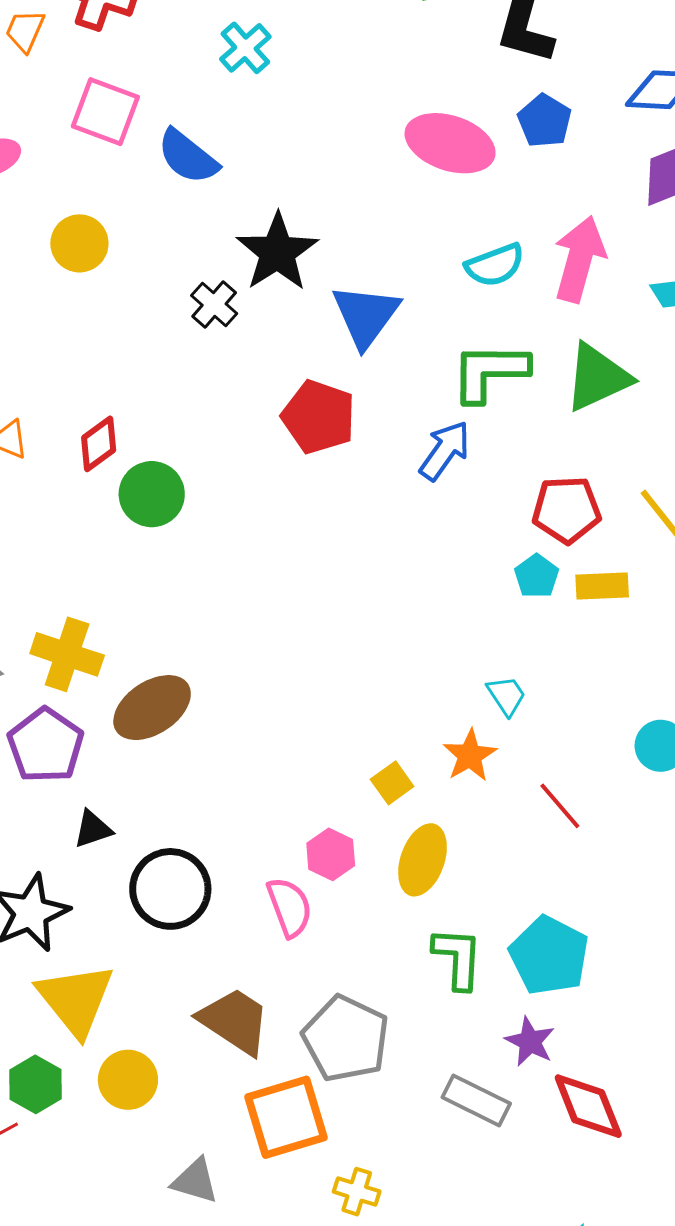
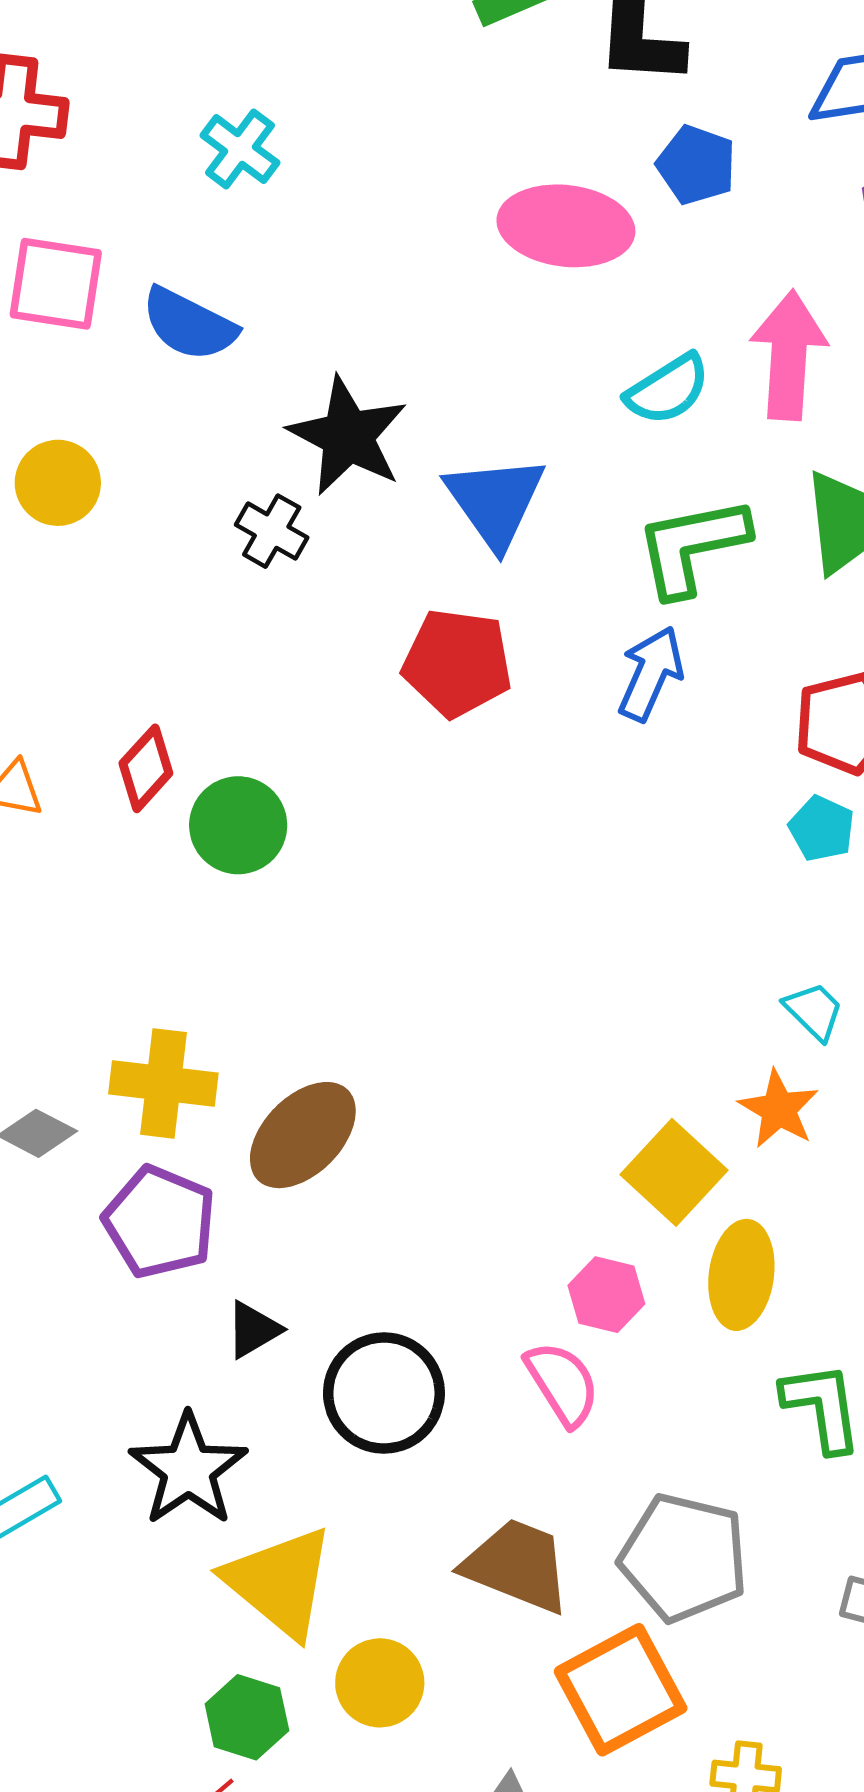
yellow square: (392, 783) -> (674, 1172), size x1.6

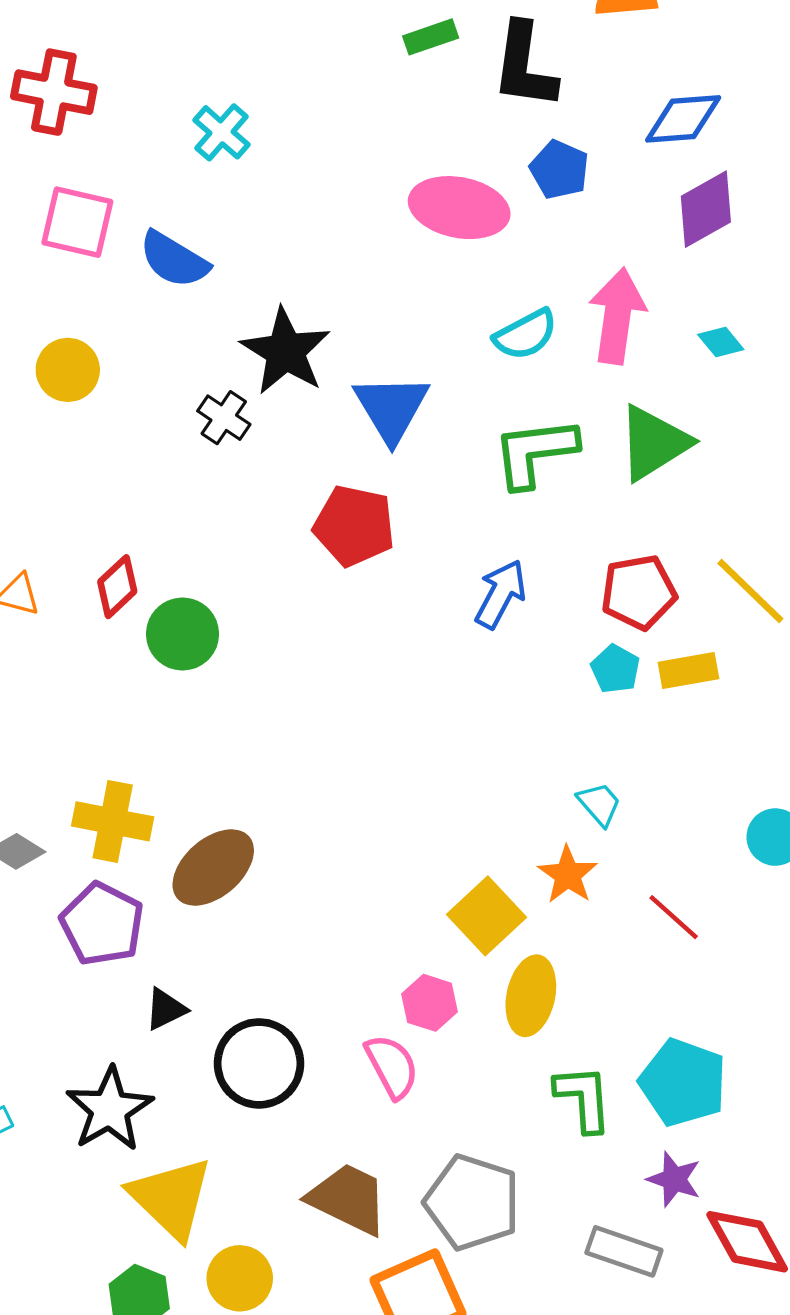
blue arrow: (651, 674) -> (501, 594), moved

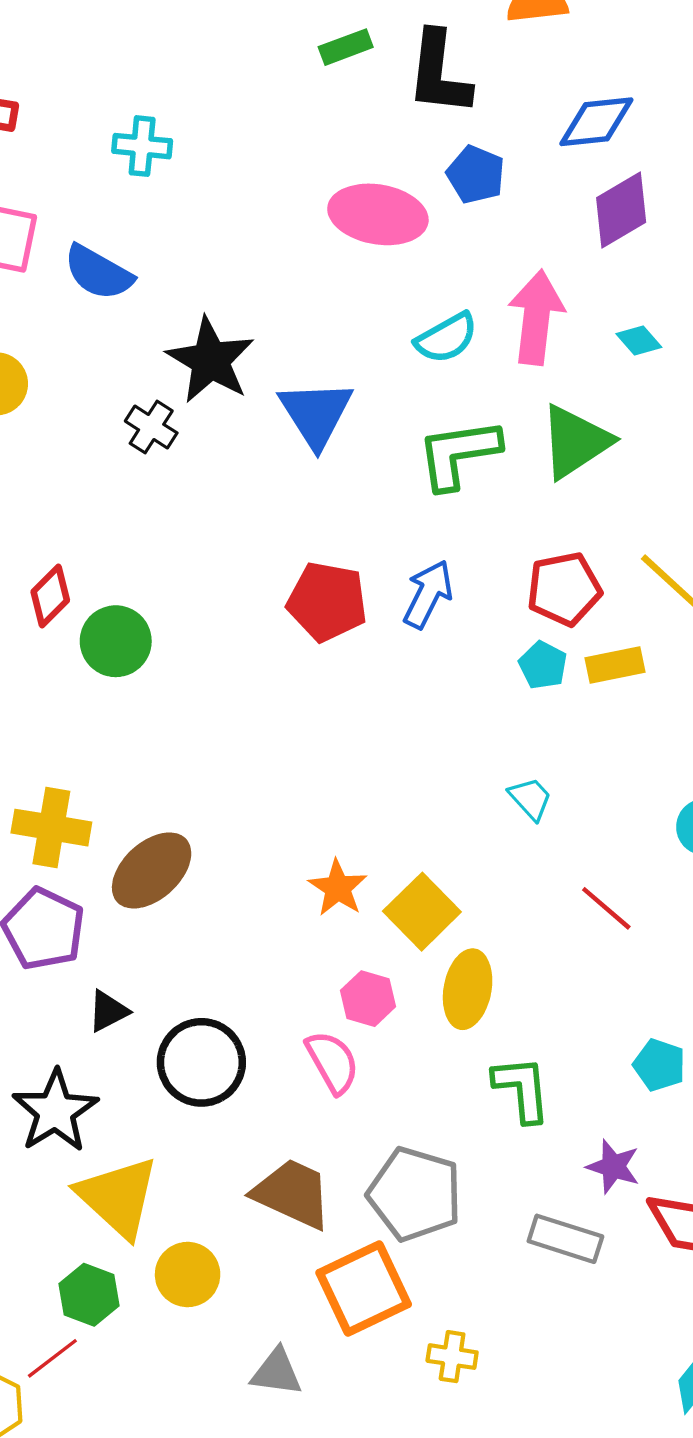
cyan cross: (222, 132) -> (142, 146), turned -34
red pentagon: (354, 526) -> (327, 602), moved
orange star: (568, 875) -> (338, 888), moved
cyan pentagon: (683, 1082) -> (659, 1065), moved, size x0.6

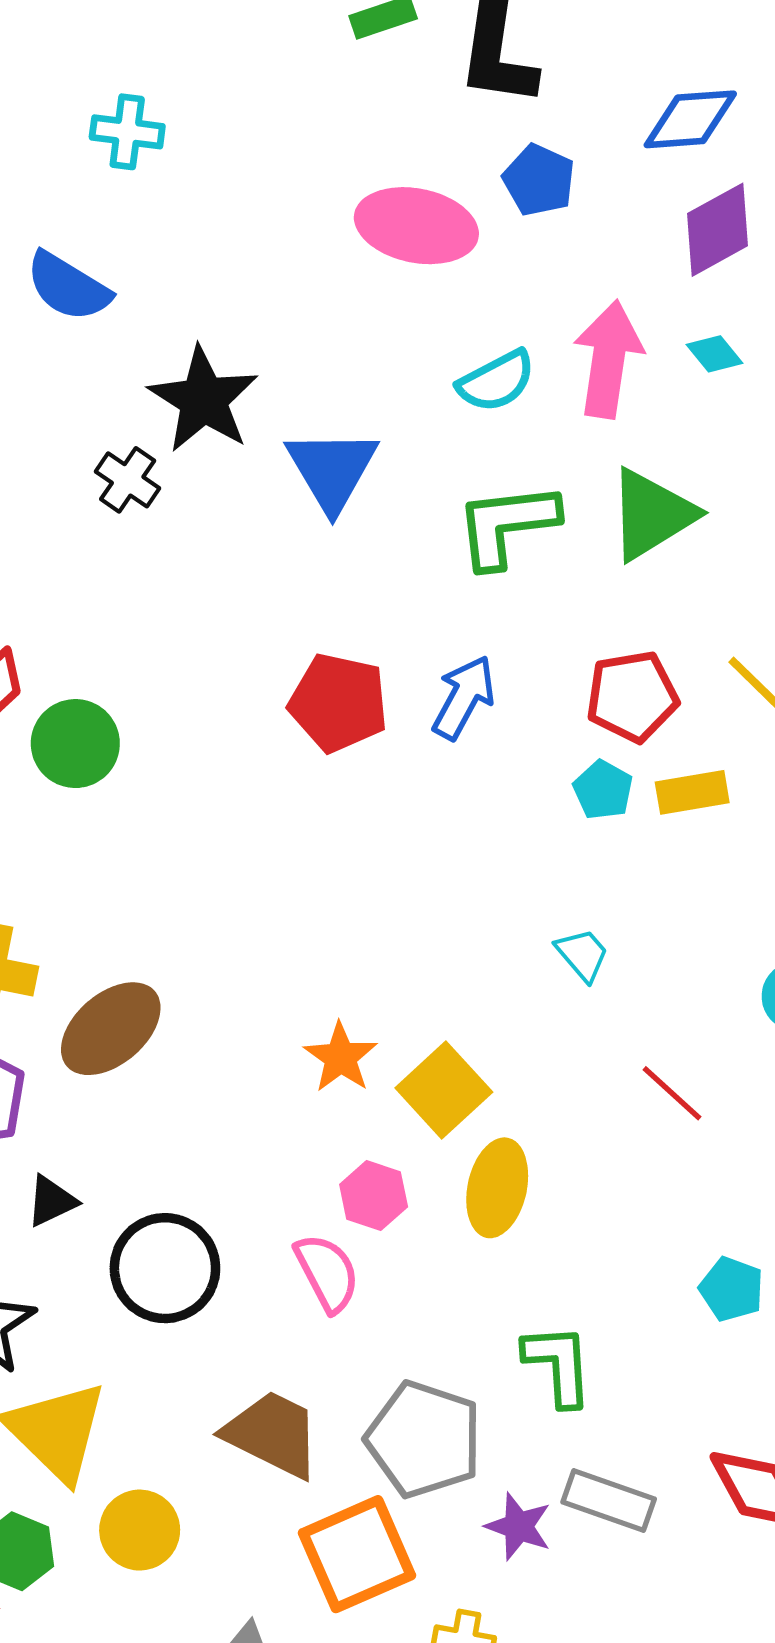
cyan diamond: (639, 340) -> (715, 354), moved
green L-shape: (522, 1089) -> (558, 1365), moved
purple star: (613, 1167) -> (518, 1526), moved

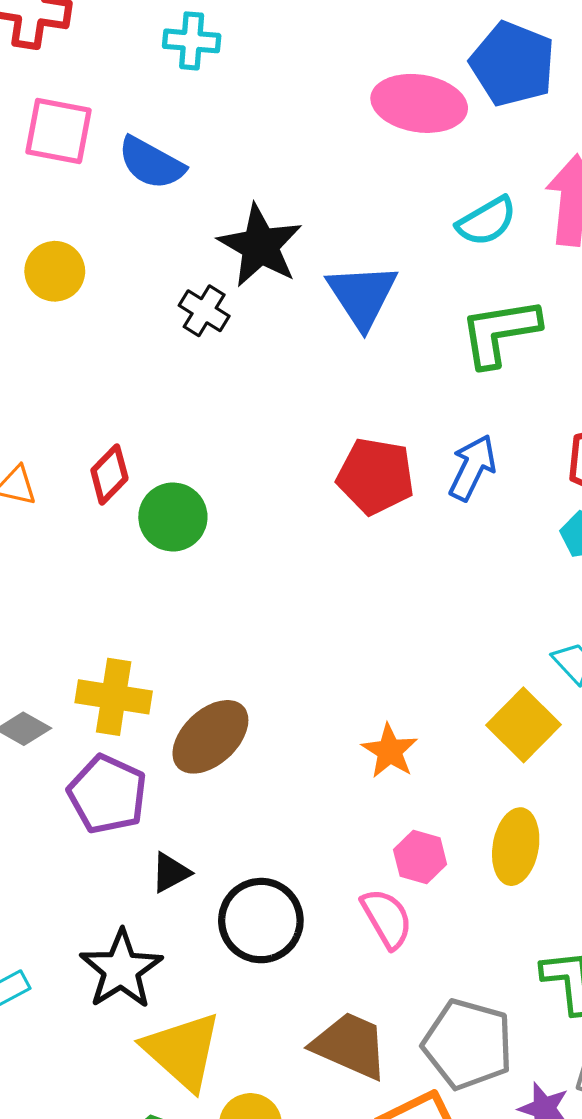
blue pentagon: (539, 180) -> (513, 64), size x1.5
yellow square: (444, 1090) -> (523, 725), moved

